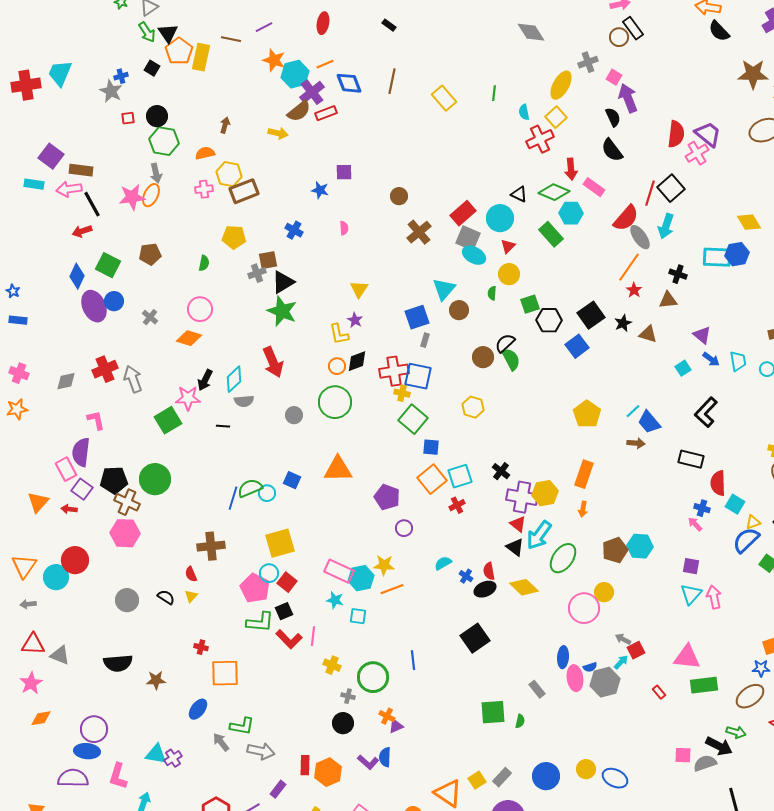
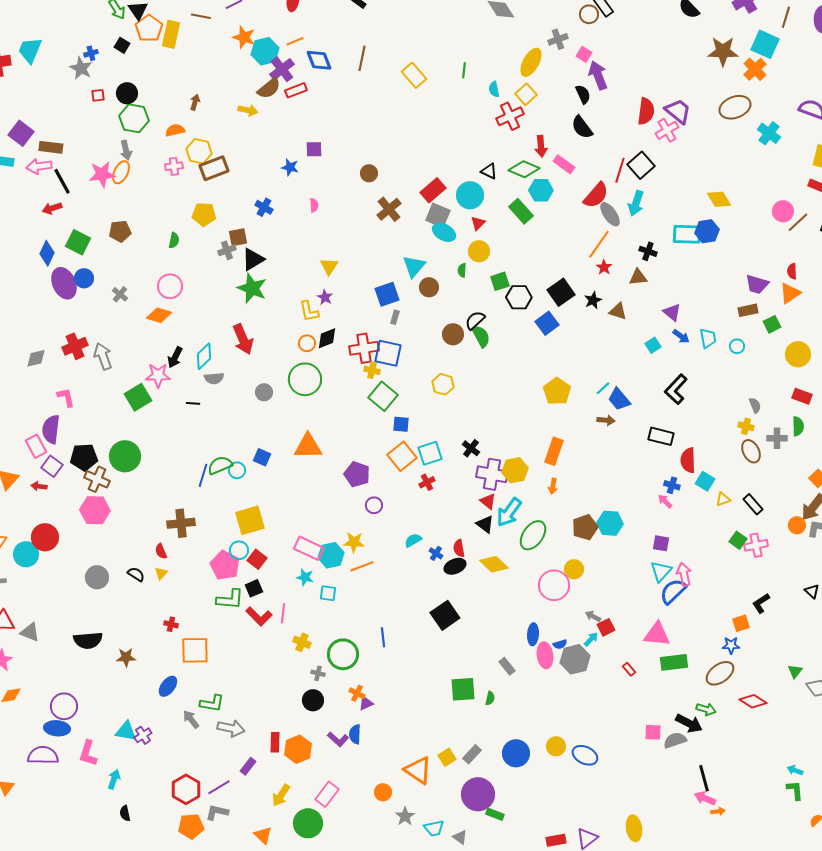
blue semicircle: (746, 540) -> (673, 591), moved

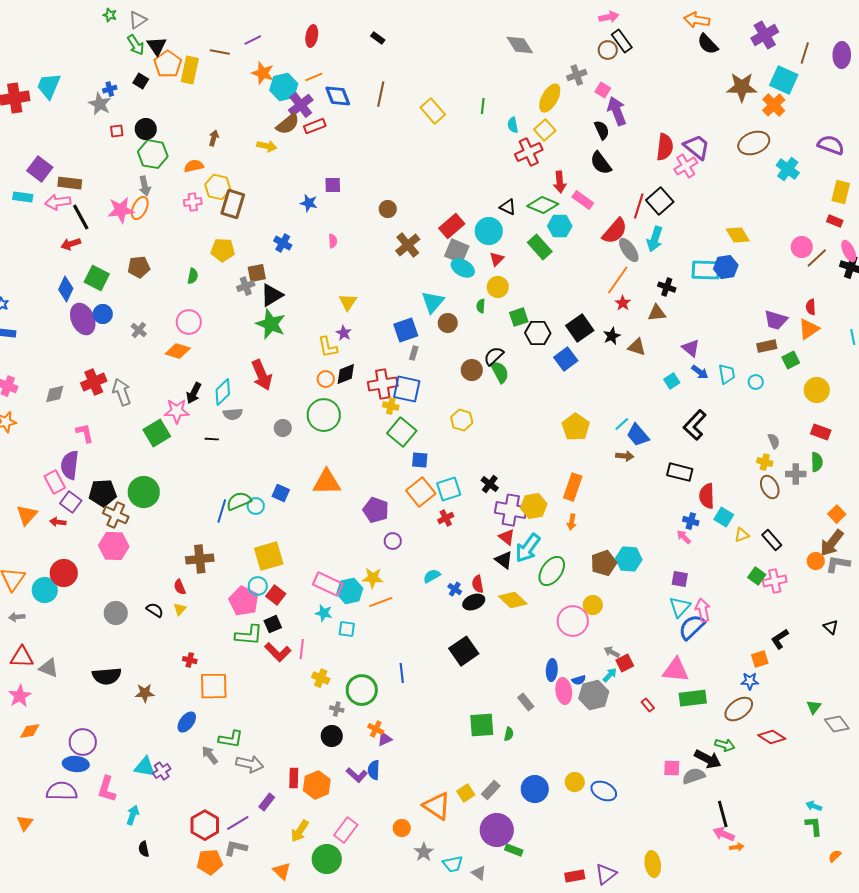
brown rectangle: (214, 168) -> (233, 204), turned -52

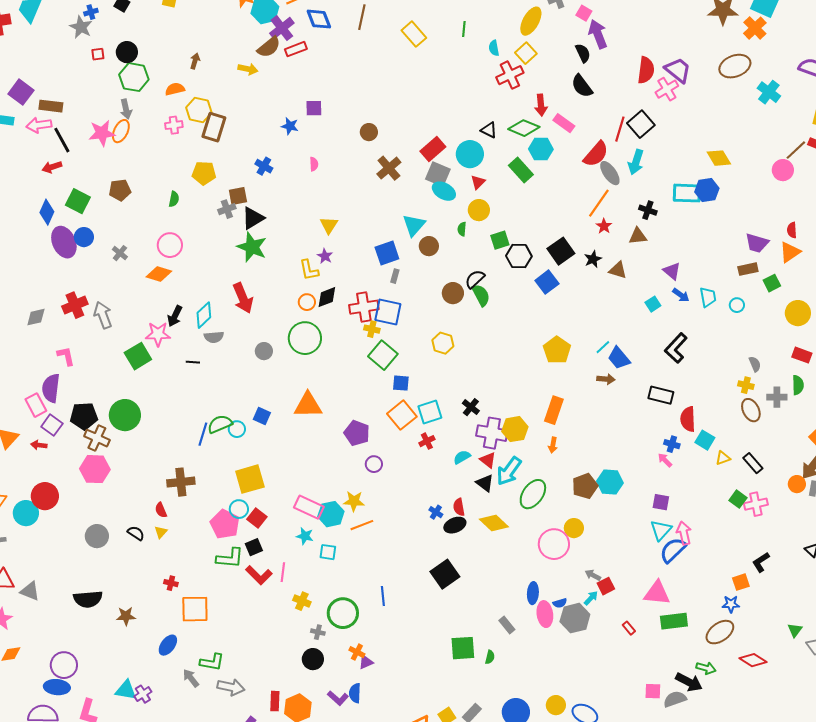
brown line: (817, 258) -> (796, 150), moved
cyan semicircle: (432, 576) -> (462, 457), moved

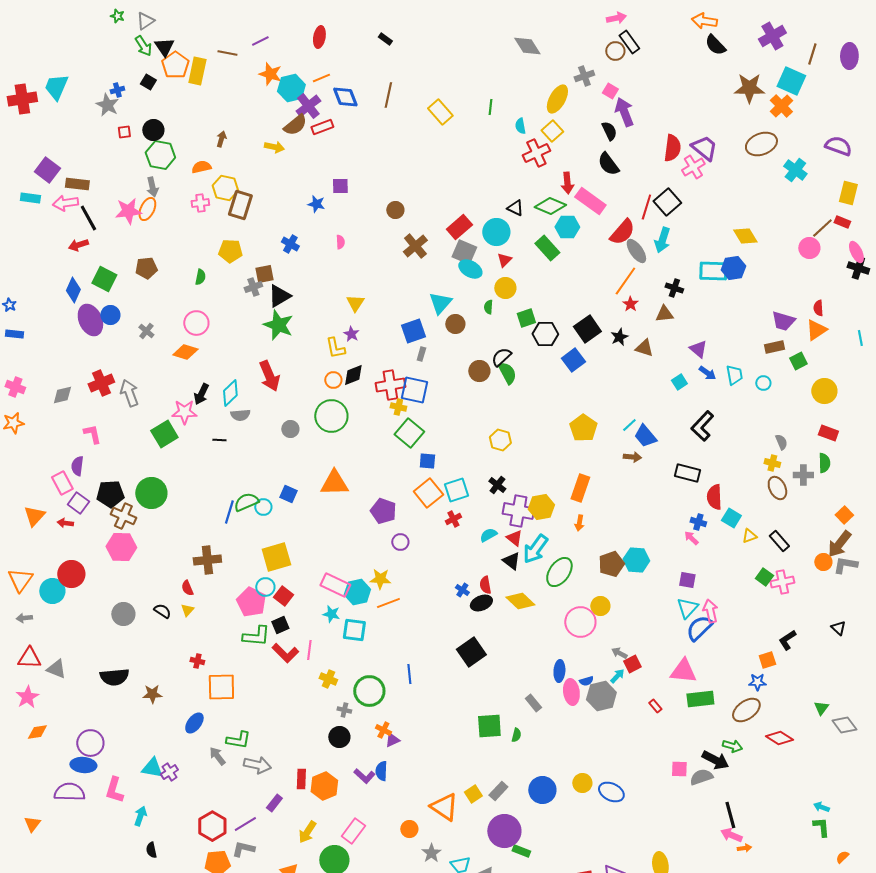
pink rectangle: (564, 123) -> (590, 201), size x1.4
yellow hexagon: (443, 343) -> (500, 440), moved
purple semicircle: (51, 388) -> (77, 466), size x0.7
cyan square: (328, 552) -> (354, 630), size x1.4

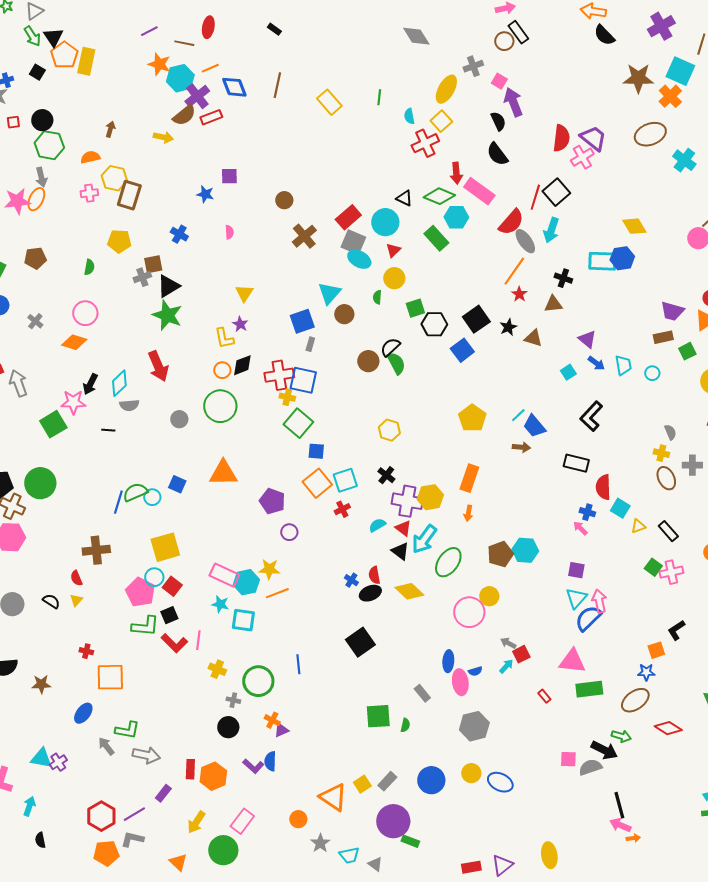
brown line: (227, 53) -> (184, 43), moved
gray hexagon: (601, 696) -> (474, 726), moved

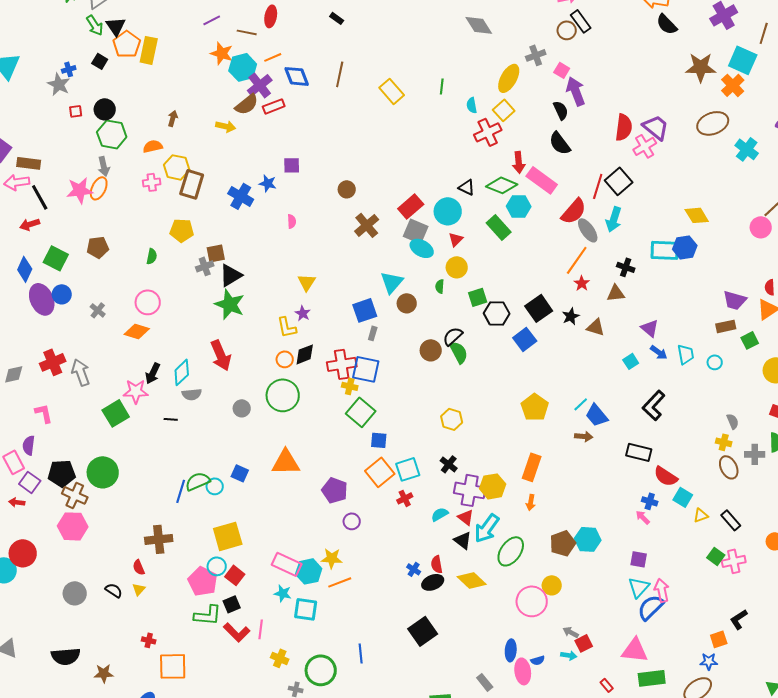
blue cross: (179, 234) -> (241, 196), moved, size x1.4
red semicircle: (603, 487) -> (666, 476), turned -55
cyan arrow: (506, 666) -> (569, 655), turned 56

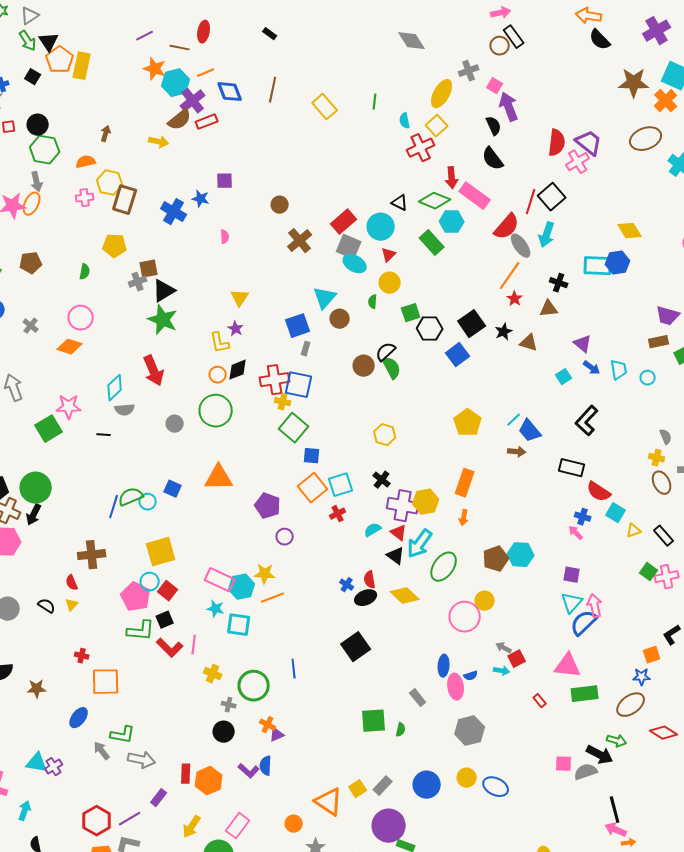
black arrow: (153, 373) -> (34, 515), moved

